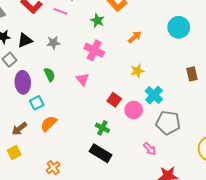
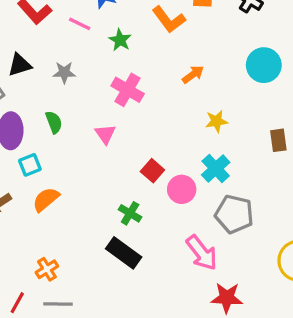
green star: (97, 21) -> (120, 40), moved
yellow star: (137, 71) -> (217, 121), moved
pink arrow: (150, 149) -> (202, 253), size x1.6

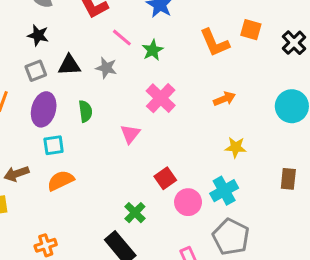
pink line: (80, 24) -> (122, 38), moved
green star: (120, 40) -> (153, 50), moved
black triangle: (20, 65) -> (69, 65), moved

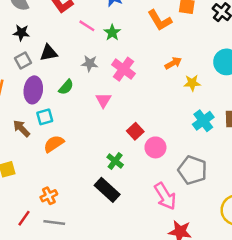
gray star: (106, 68) -> (90, 63), moved
green semicircle: (85, 111) -> (66, 87), turned 56
yellow star: (236, 147) -> (192, 83), moved
brown arrow: (16, 174) -> (21, 128), moved, turned 72
cyan cross: (224, 191) -> (203, 121), moved

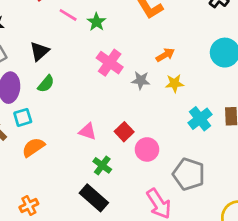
black triangle: (49, 53) -> (39, 51), moved, turned -30
gray star: (90, 63) -> (141, 80), moved
yellow star: (192, 83) -> (175, 83), moved
pink triangle: (103, 100) -> (88, 131), moved, turned -42

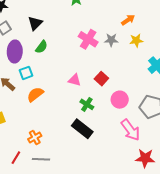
pink cross: (110, 63) -> (88, 39), moved
pink circle: (147, 149) -> (120, 100), moved

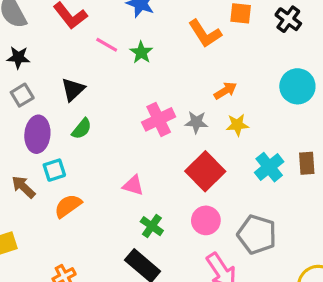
pink cross: (88, 39) -> (159, 119), turned 30
red square: (101, 79) -> (205, 171), moved, size x1.6

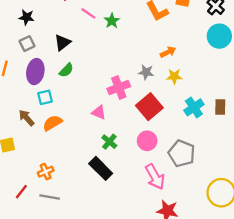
cyan circle: (297, 86) -> (219, 36), moved
pink cross: (159, 119) -> (119, 87), moved
brown arrow: (23, 187) -> (26, 118), moved

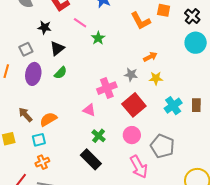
black star: (26, 17) -> (45, 27), moved
green star: (112, 21) -> (98, 38), moved
cyan square: (45, 97) -> (39, 140), moved

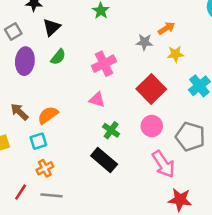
gray star: (131, 75) -> (144, 42), moved
pink cross: (107, 88) -> (104, 64), moved

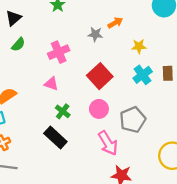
yellow star: (175, 54) -> (139, 46), moved
gray pentagon: (190, 137) -> (133, 120), turned 30

